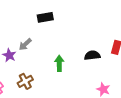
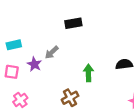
brown cross: (25, 81) -> (70, 98), moved

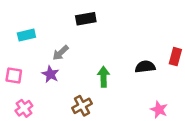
cyan rectangle: (14, 45) -> (26, 35), moved
purple star: (34, 64) -> (50, 74), moved

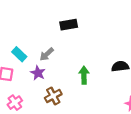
cyan rectangle: (26, 35) -> (19, 54), moved, turned 56
brown cross: (82, 106) -> (53, 96), moved

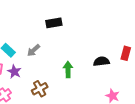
purple star: (38, 73) -> (14, 72), moved

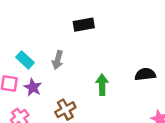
gray arrow: (34, 50) -> (58, 60), turned -32

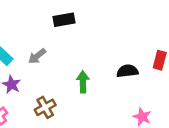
gray arrow: (58, 60) -> (37, 56), turned 36

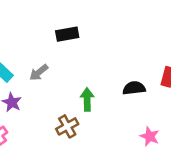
brown cross: (45, 107) -> (67, 126), moved

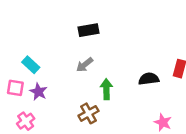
gray arrow: (39, 72) -> (85, 65), moved

